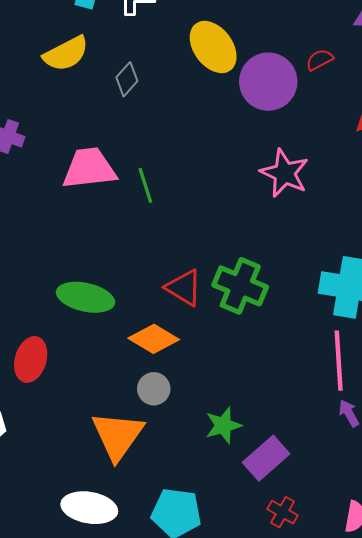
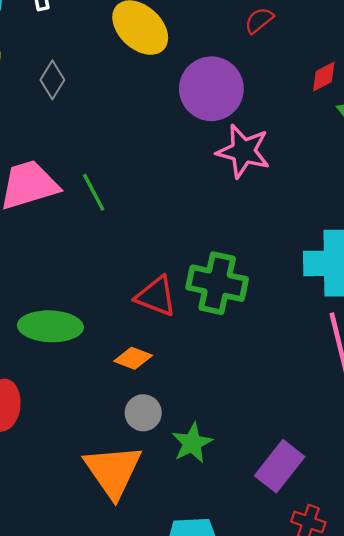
purple circle: (268, 82) -> (211, 89), moved
orange diamond: (154, 339) -> (133, 358), size x0.7
green star: (223, 425) -> (192, 443), moved

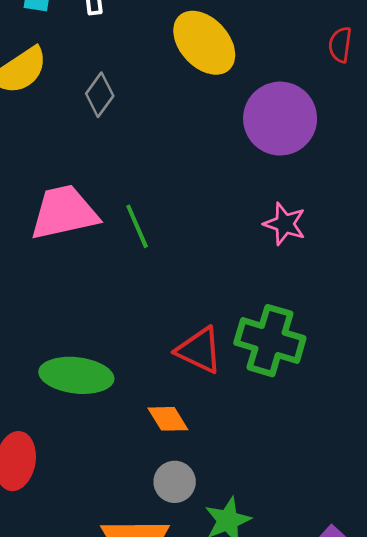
red semicircle: (259, 20) -> (340, 45), turned -48
pink star: (243, 151) -> (285, 224), moved, size x0.7
orange diamond: (133, 358) -> (168, 419), turned 33

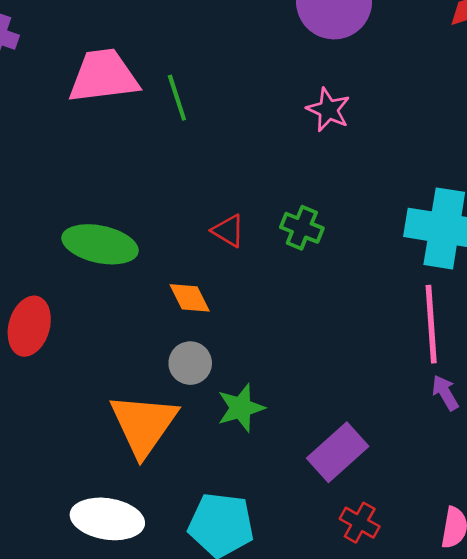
green cross: (270, 341) -> (302, 228), size x0.6
red triangle: (199, 350) -> (228, 231), size x0.7

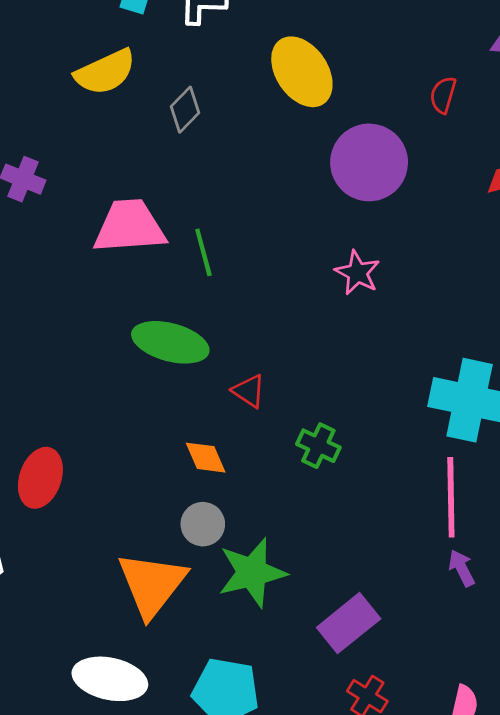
green cross: (302, 228) -> (318, 446), moved
green ellipse: (100, 244) -> (170, 342), moved
green star: (241, 408) -> (252, 573), size x1.4

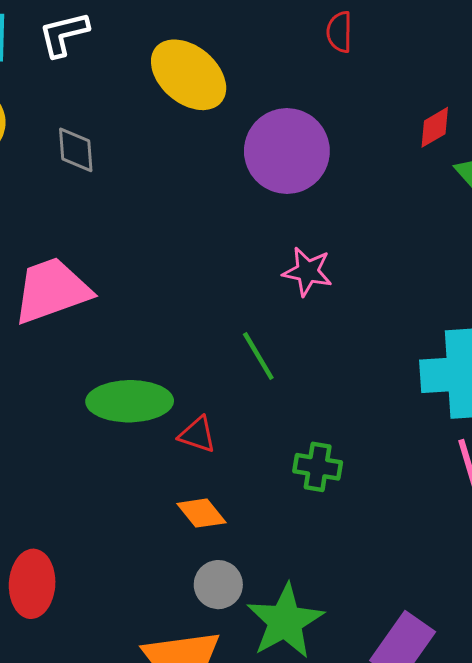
red semicircle: (443, 95) -> (339, 32), moved
gray diamond: (185, 110) -> (76, 150), turned -33
green line: (203, 252) -> (258, 356), moved
red triangle: (249, 391) -> (197, 435), moved

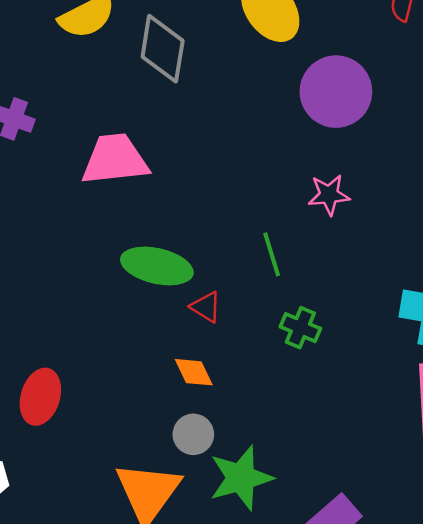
gray diamond: (76, 150) -> (163, 49), size x1.6
pink star: (307, 272) -> (329, 195), turned -30
green cross: (318, 467) -> (300, 328), moved

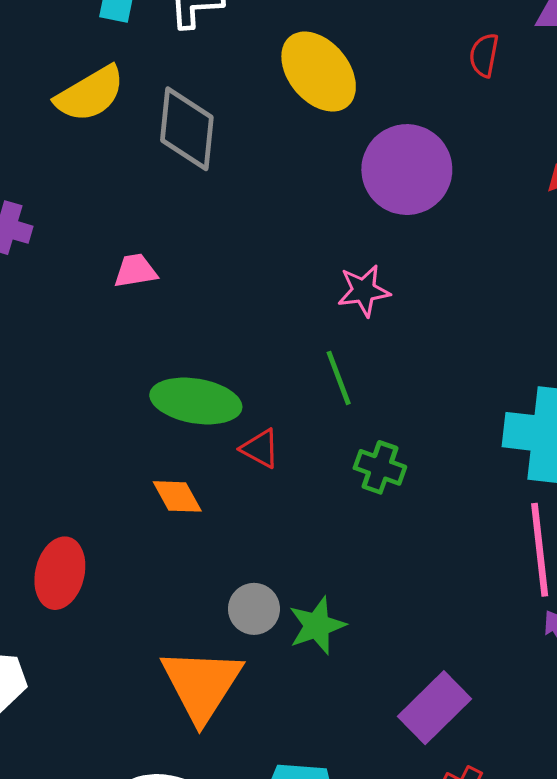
pink trapezoid: (115, 159) -> (135, 271), size x0.5
pink star: (329, 195) -> (364, 291), moved
orange diamond: (194, 372) -> (177, 496), moved
green star: (241, 478) -> (317, 626), moved, size x0.7

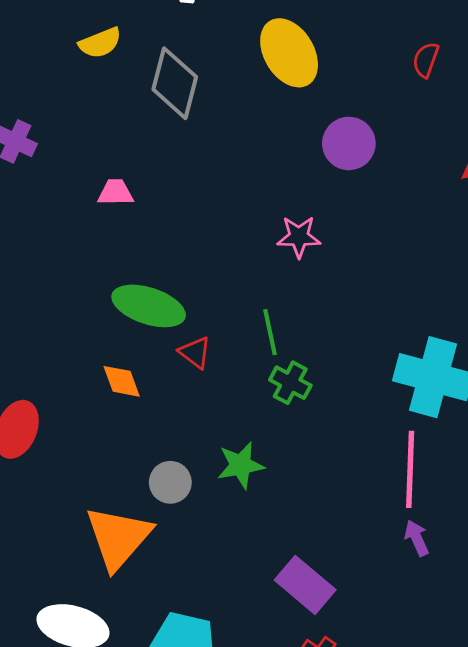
yellow semicircle: (90, 94) -> (100, 43), size x0.7
purple circle: (407, 170) -> (349, 143), size x0.7
green line: (339, 378) -> (270, 332), moved
green star: (317, 626) -> (241, 465), moved
purple rectangle: (435, 708) -> (305, 585), turned 76

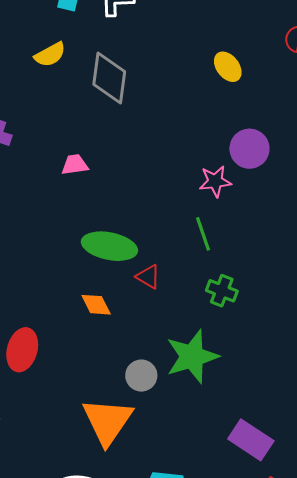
yellow ellipse: (289, 53) -> (228, 67), moved, size x0.6
purple circle: (349, 143) -> (249, 149), moved
green line: (270, 332) -> (203, 234), moved
green star: (241, 465) -> (192, 357), size x1.5

